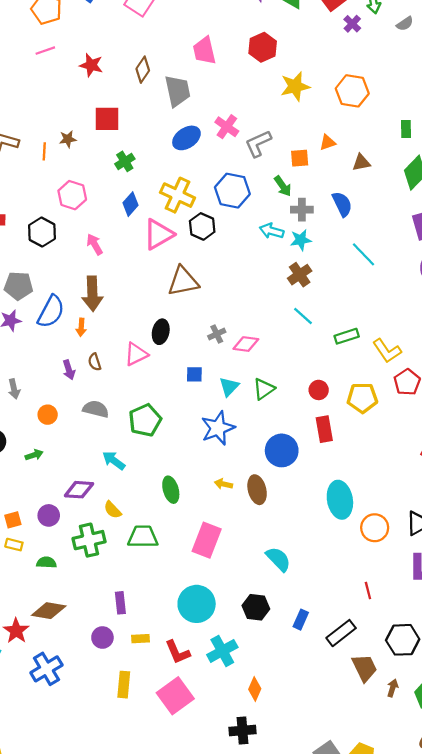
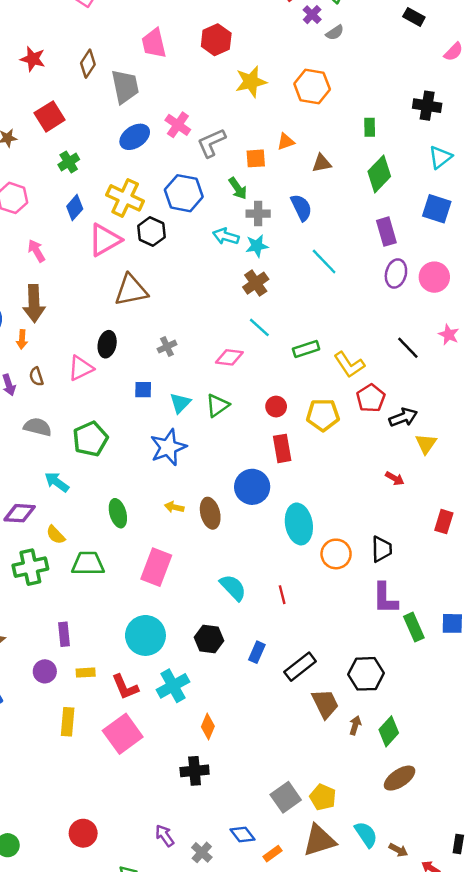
gray semicircle: (405, 24) -> (335, 33), moved
red square: (107, 119) -> (50, 116), turned -32
pink diamond: (246, 344) -> (229, 357), moved
blue circle: (282, 450) -> (252, 487), moved
red line: (368, 590) -> (282, 595), moved

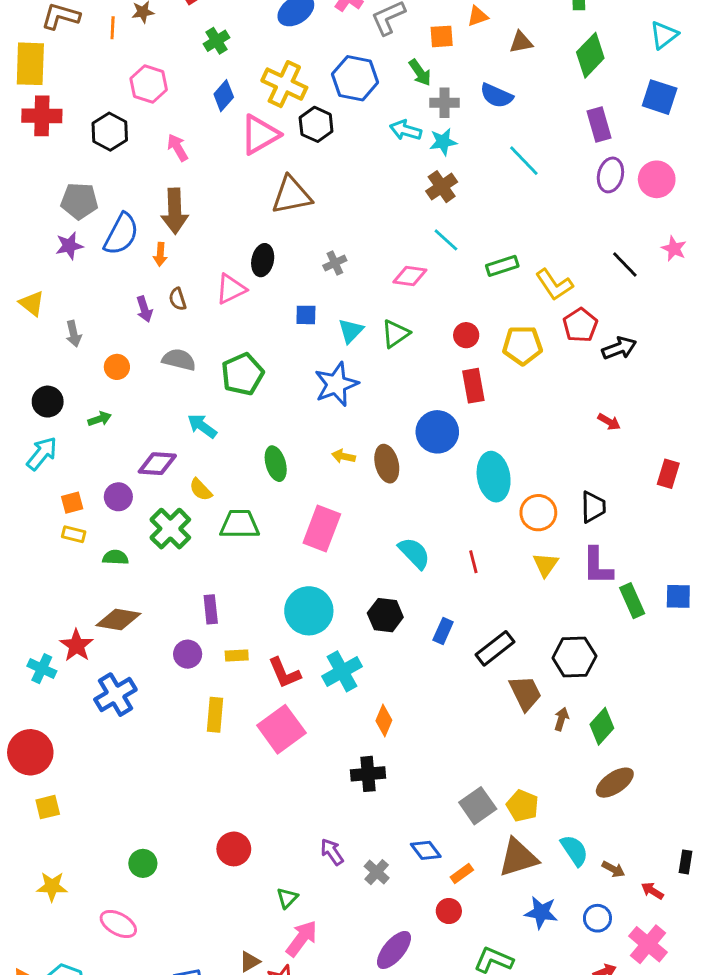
blue semicircle: (301, 208) -> (496, 96), turned 140
yellow triangle: (426, 444) -> (546, 565), moved
green cross: (30, 567) -> (170, 529), turned -32

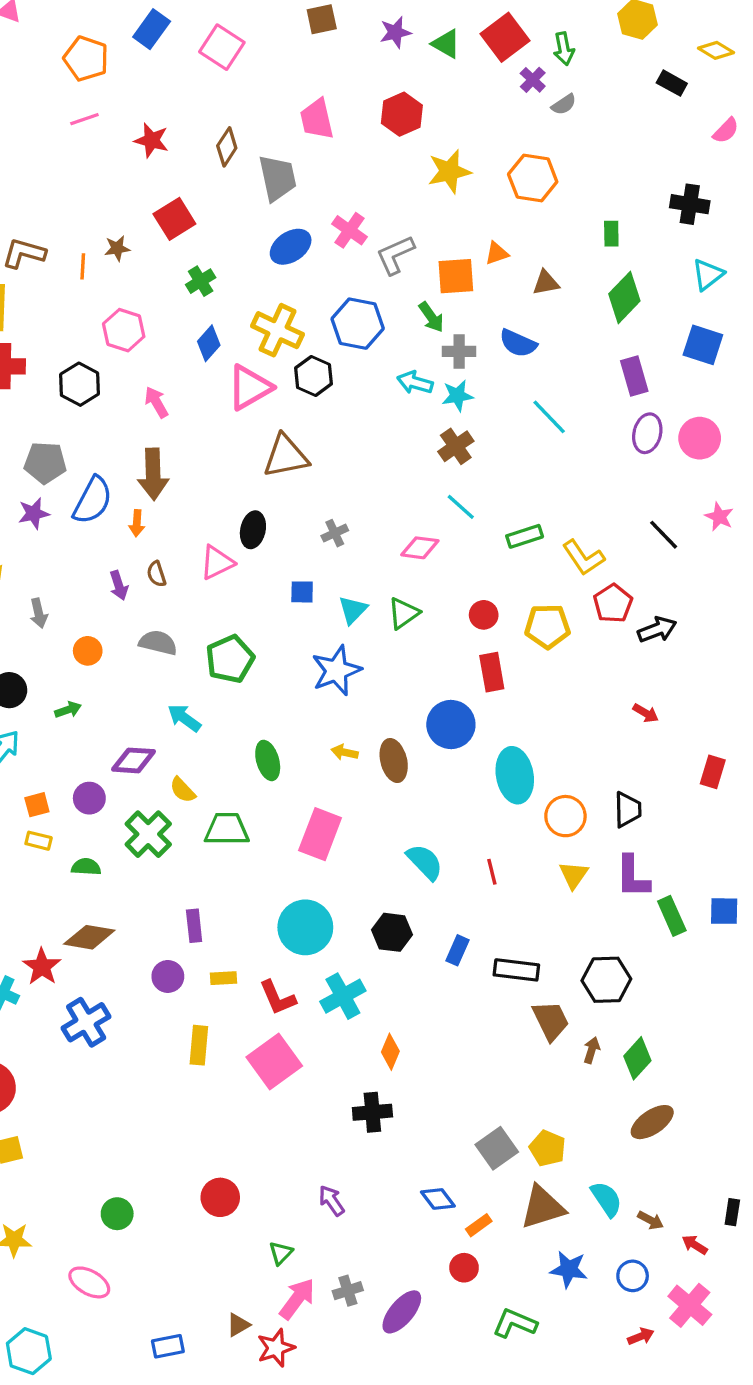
orange square: (442, 36) -> (456, 276), size x1.4
black rectangle: (495, 648) -> (516, 970), turned 45
gray cross: (377, 872) -> (348, 1291), moved, turned 30

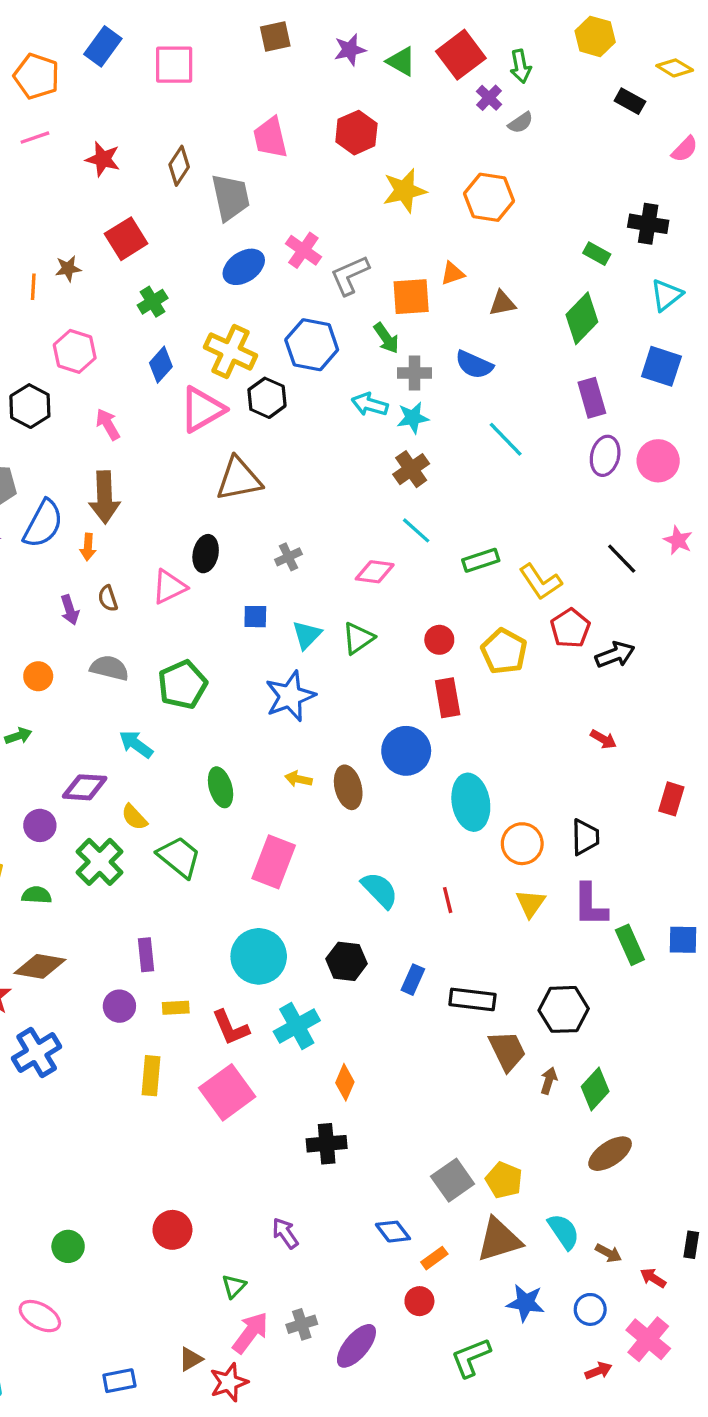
pink square: (222, 47) -> (174, 65), turned -33
green rectangle: (611, 234) -> (597, 254), moved, turned -60
yellow pentagon: (547, 626) -> (504, 651), turned 30
green trapezoid: (227, 829) -> (179, 857), turned 39
green L-shape: (515, 1323) -> (471, 1357), turned -45

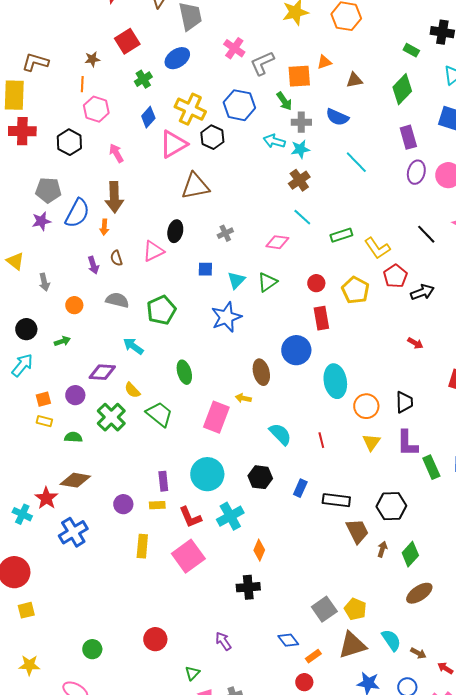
blue ellipse: (244, 267) -> (177, 58), moved
orange line: (33, 287) -> (82, 84), moved
yellow arrow: (298, 779) -> (243, 398), moved
purple rectangle: (146, 955) -> (163, 481), moved

